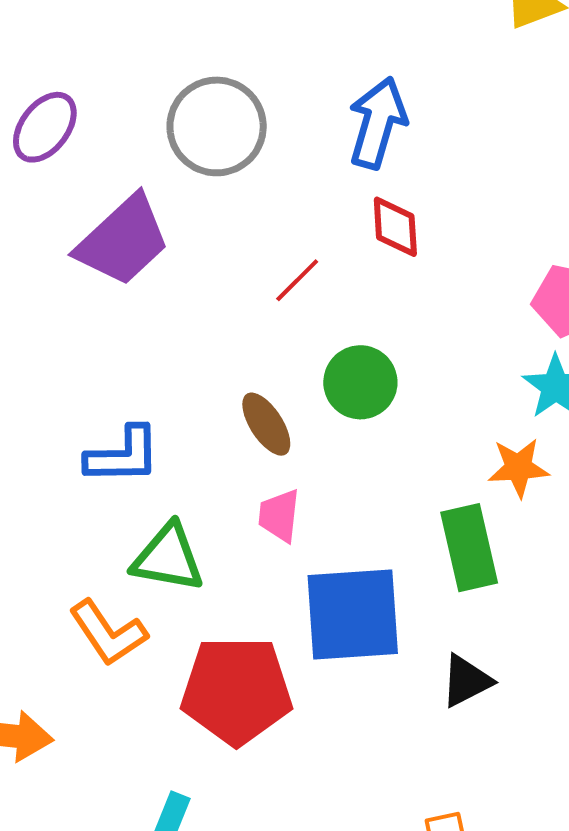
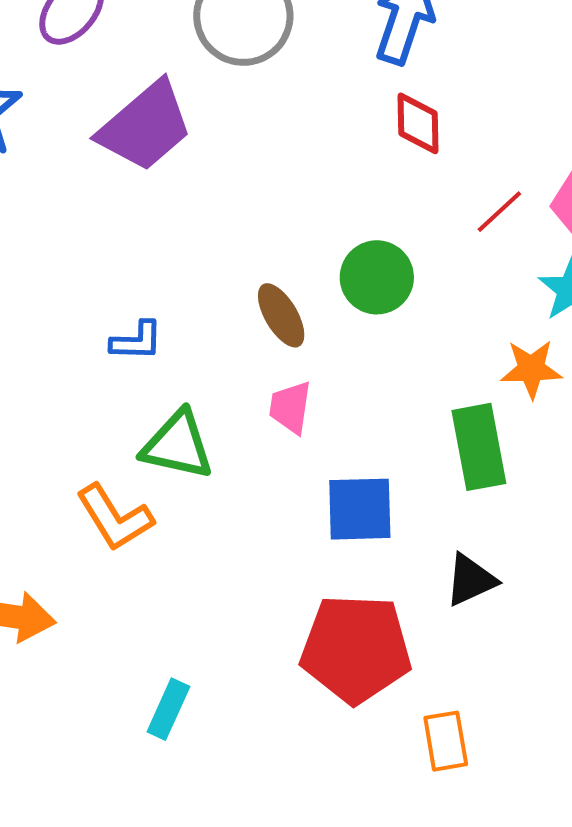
red line: (297, 280) -> (499, 212), moved
blue L-shape: (123, 455) -> (137, 341), size x0.7
blue square: (353, 615) -> (360, 509), size x0.7
red pentagon: (237, 690) -> (356, 649), moved

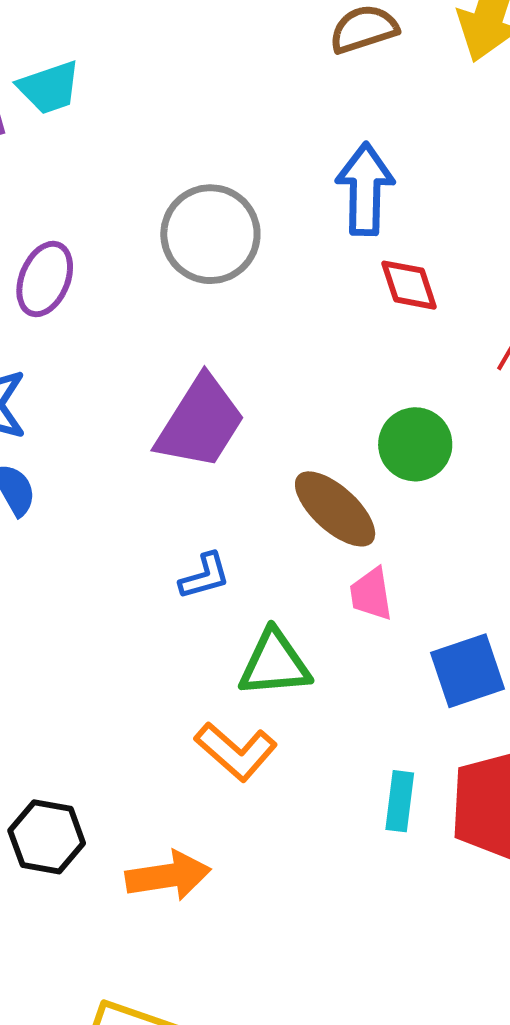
purple trapezoid: (145, 126) -> (200, 423), moved
brown ellipse: (281, 315) -> (335, 509), size x1.4
cyan rectangle: (168, 709) -> (400, 801), moved

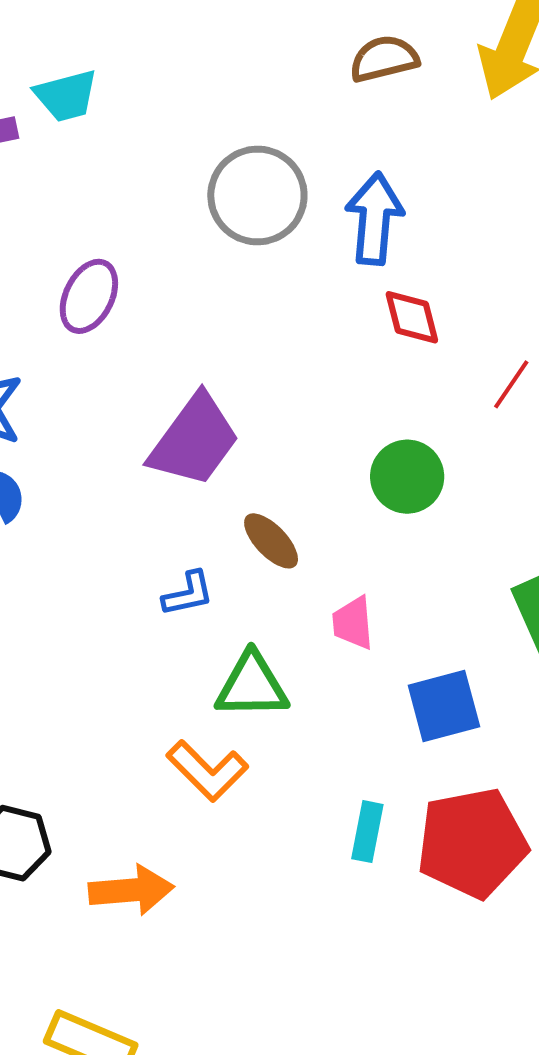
gray circle: (210, 234) -> (257, 195), moved
purple ellipse: (45, 279) -> (89, 296), moved
brown ellipse: (335, 509) -> (271, 541), moved, size x0.7

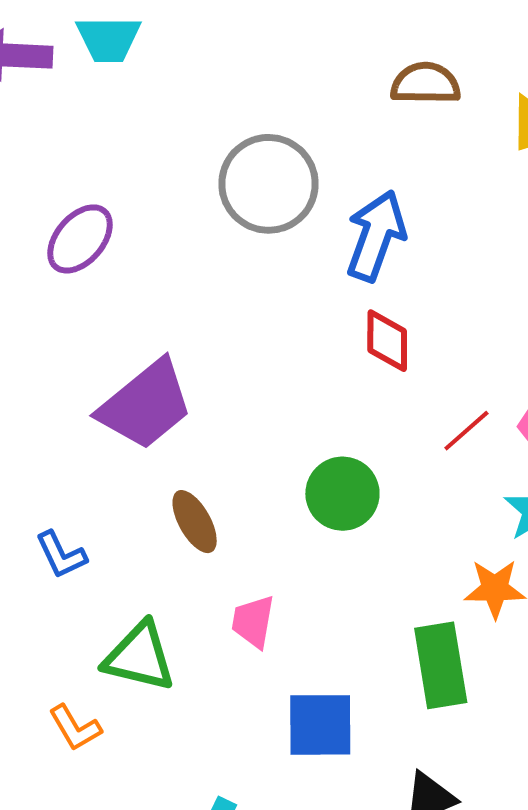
blue L-shape: (188, 594) -> (61, 555), moved, turned 62
orange L-shape: (207, 771) -> (75, 728), size x0.7

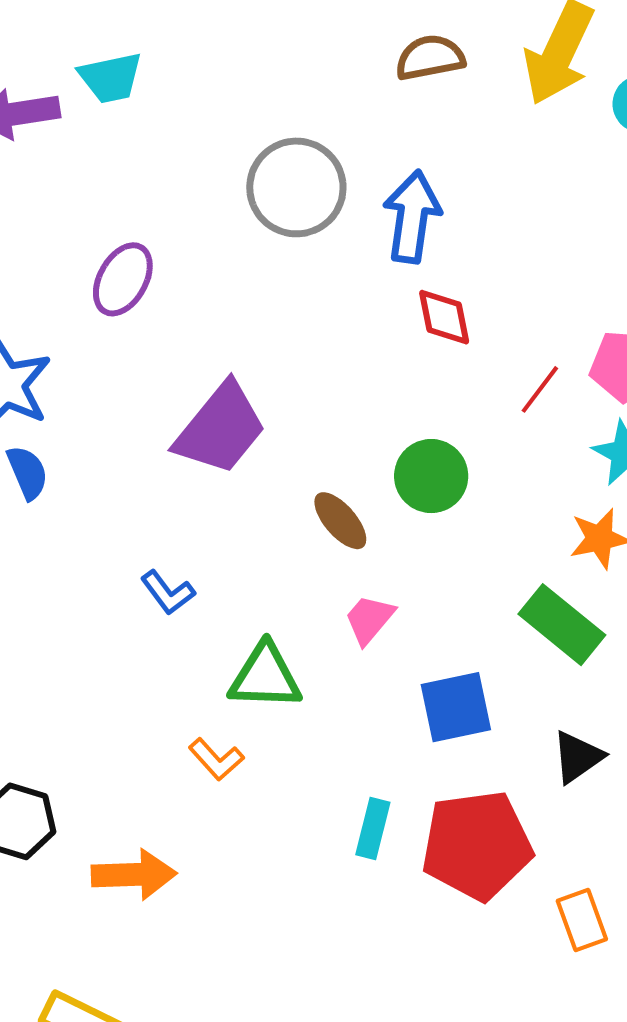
brown ellipse: (195, 522) -> (340, 521), moved
pink trapezoid: (253, 622) -> (369, 619), turned 42
green rectangle: (441, 665) -> (562, 625), turned -30

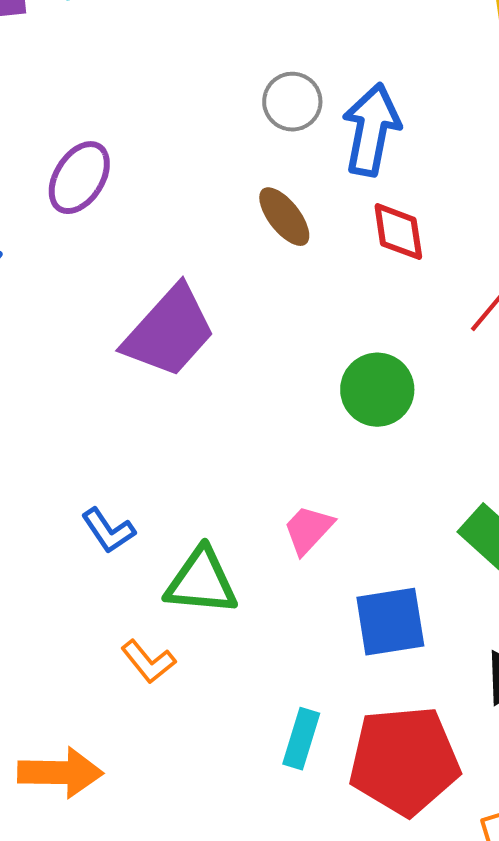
gray circle: (296, 187) -> (292, 102), moved, size x0.6
brown ellipse: (340, 521) -> (284, 217), moved
blue L-shape: (168, 592) -> (108, 531), moved

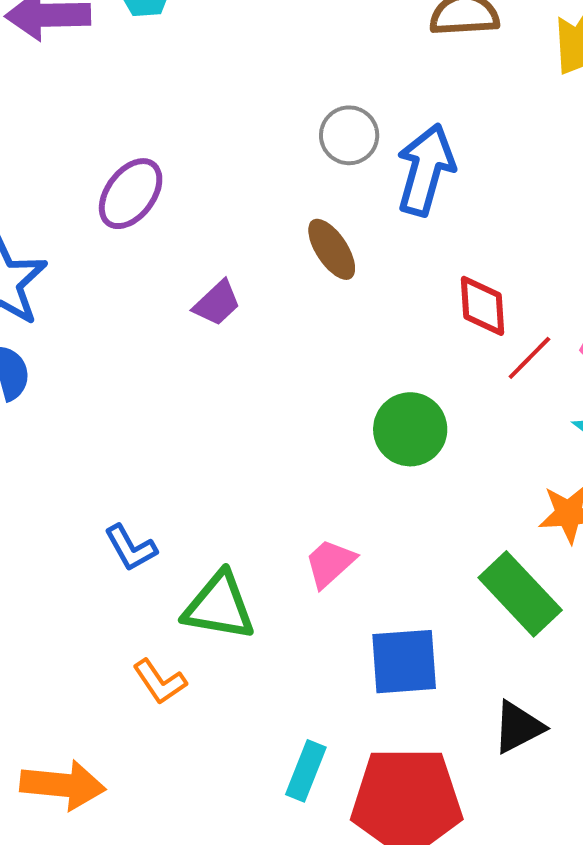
red diamond: (398, 232) -> (483, 306), moved
purple trapezoid: (169, 332) -> (217, 303), moved, size x0.5

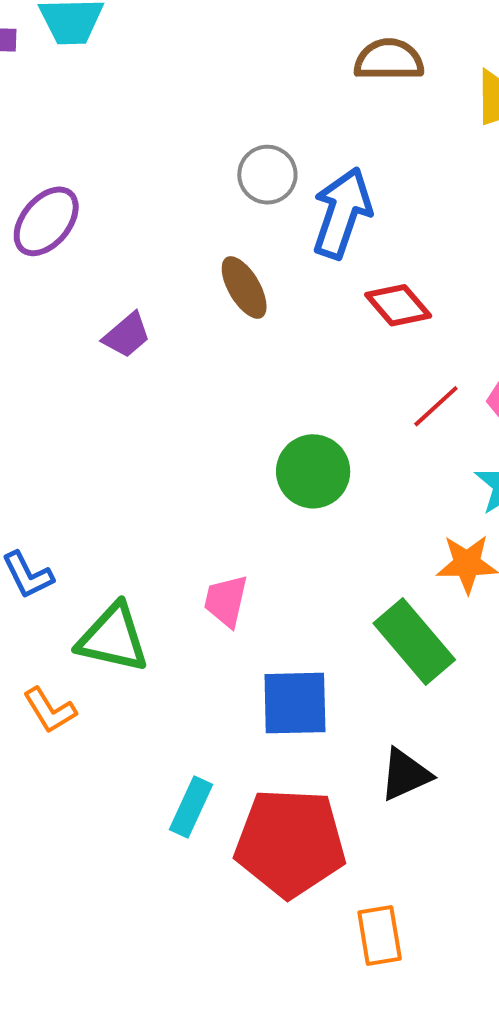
red diamond: (483, 306) -> (398, 305), moved, turned -40
pink trapezoid: (330, 563) -> (226, 601), turned -38

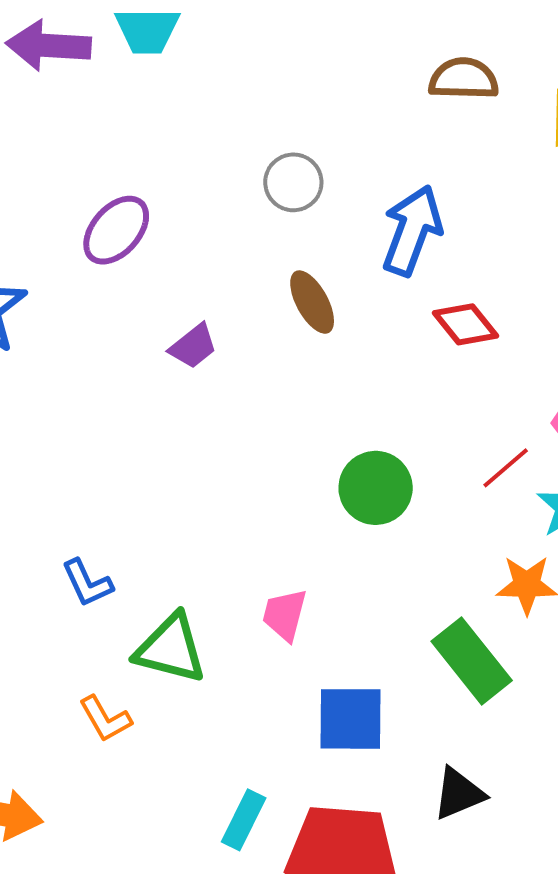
gray circle: (267, 175) -> (293, 182), moved
red line: (436, 406) -> (506, 468), moved

